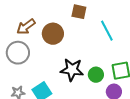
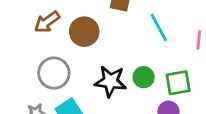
gray circle: (18, 53) -> (54, 73), moved
green circle: (96, 75) -> (144, 77), moved

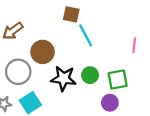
cyan line: (159, 27) -> (86, 35), moved
brown circle: (84, 32) -> (43, 52), moved

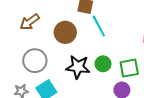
brown circle: (43, 52) -> (65, 32), moved

